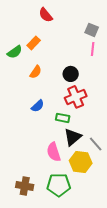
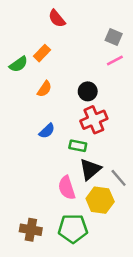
pink line: (93, 49) -> (115, 60), turned 56

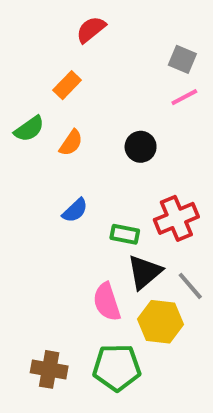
red semicircle: (57, 18) -> (91, 29), turned 90
green semicircle: (18, 64) -> (29, 129), moved
red cross: (94, 120) -> (176, 218), moved

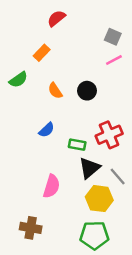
orange semicircle: (71, 143) -> (55, 91), moved, turned 112
pink semicircle: (107, 302) -> (51, 186), moved, turned -145
green pentagon: (117, 367) -> (94, 235), moved

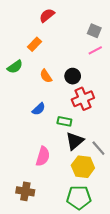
red cross: (109, 135) -> (83, 99), moved

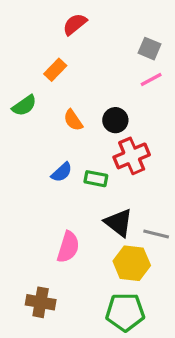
green rectangle: (64, 121) -> (96, 179), moved
black triangle: (75, 141) -> (119, 223), turned -42
gray line: (98, 148) -> (156, 234), turned -35

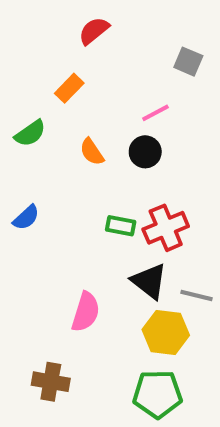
pink line: (151, 79) -> (155, 113), moved
red cross: (132, 156) -> (166, 228), moved
blue semicircle: (62, 172) -> (26, 218), moved

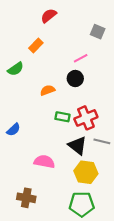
orange semicircle: (92, 152) -> (48, 90), moved, turned 104
blue semicircle: (26, 218) -> (13, 130), moved
gray line: (196, 296) -> (102, 141), moved
pink semicircle: (86, 312) -> (44, 162), turned -96

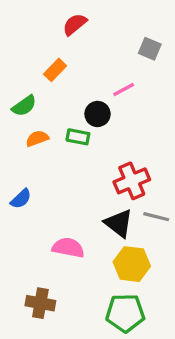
black circle: (75, 78) -> (98, 114), moved
orange semicircle: (48, 90) -> (37, 138), moved
green rectangle: (62, 117) -> (78, 137), moved

